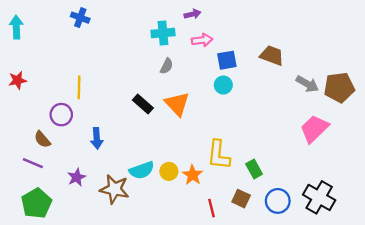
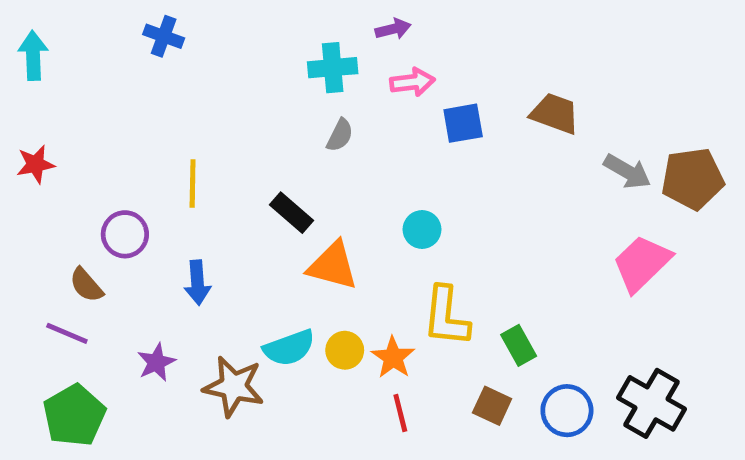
cyan circle: (223, 85) -> (422, 229), moved
yellow line: (79, 87) -> (193, 184), moved
orange triangle: (177, 104) -> (333, 266), moved, turned -32
red line: (211, 208) -> (400, 413), moved

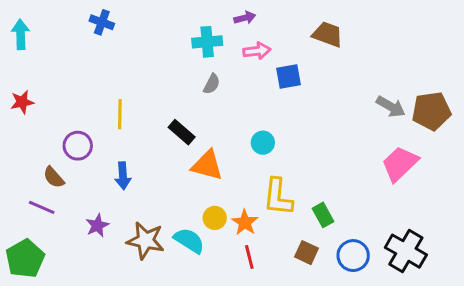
brown trapezoid: (555, 114) -> (328, 34), moved
cyan semicircle: (289, 348) -> (189, 240), moved, turned -128
green pentagon: (74, 415) -> (25, 259), moved

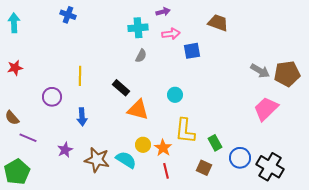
brown semicircle: (54, 177) -> (12, 118), moved
blue circle: (353, 256) -> (240, 158), moved

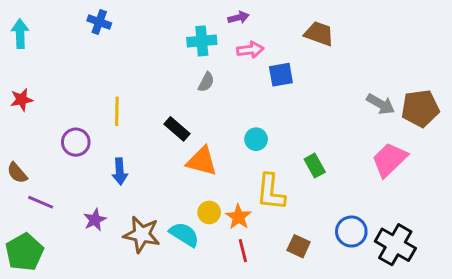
green rectangle: (215, 143) -> (315, 166), moved

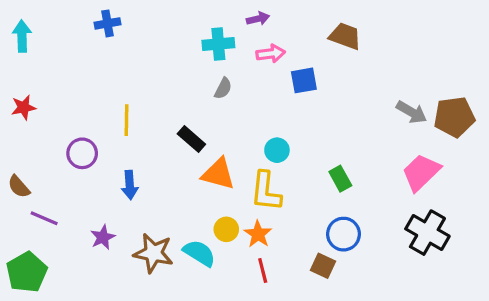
blue cross: (99, 22) -> (108, 23), turned -30
yellow L-shape: (271, 192) -> (266, 191), moved
blue circle: (351, 232) -> (343, 234), moved
black cross: (395, 245) -> (427, 233), moved

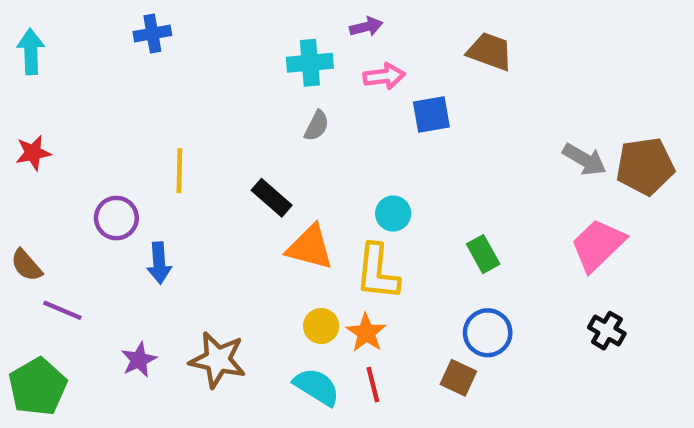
blue arrow: (130, 185) -> (159, 263), moved
black cross: (427, 233) -> (607, 331), size x0.6
purple star: (103, 237) -> (139, 360), moved
cyan semicircle: (199, 253) -> (317, 387), moved

